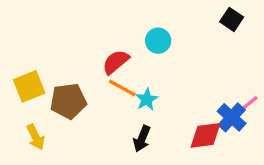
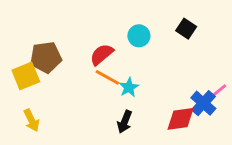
black square: (232, 19) -> (186, 29), moved
brown pentagon: (68, 101) -> (46, 57), moved

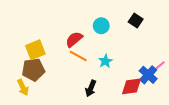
brown pentagon: (46, 57) -> (33, 70), moved
yellow square: (26, 76) -> (35, 50), moved
cyan star: (129, 87) -> (105, 61), moved

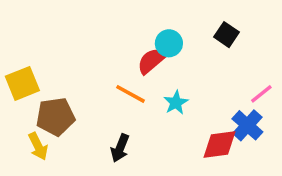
red semicircle: (74, 39) -> (151, 61), moved
yellow square: (35, 50) -> (22, 83), moved
pink line: (159, 66) -> (261, 94), moved
black arrow: (91, 88) -> (120, 148), moved

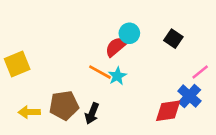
black square: (226, 35) -> (173, 39), moved
cyan star: (176, 103) -> (117, 76), moved
brown pentagon: (56, 117) -> (64, 105), moved
yellow arrow: (38, 146) -> (29, 112), turned 115

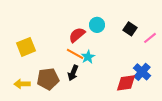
red semicircle: (116, 47) -> (77, 35), moved
yellow square: (17, 64) -> (26, 47), moved
pink line: (200, 72) -> (150, 38), moved
black arrow: (92, 113) -> (73, 73), moved

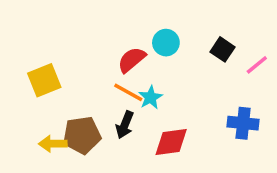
blue cross: (142, 72) -> (243, 123), turned -36
red diamond: (126, 83) -> (171, 142), moved
yellow arrow: (22, 84) -> (53, 144), moved

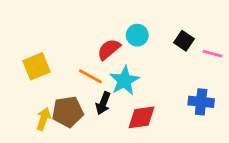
pink line: (257, 65) -> (212, 54), turned 54
orange line: (128, 92) -> (90, 76), moved
cyan star: (150, 97) -> (124, 81), size x1.5
yellow arrow: (53, 144) -> (44, 119), turned 110

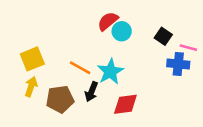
red semicircle: (109, 49) -> (108, 21), moved
blue cross: (201, 102) -> (178, 64), moved
yellow arrow: (44, 119) -> (31, 87), moved

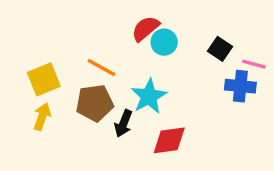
orange line: (80, 68) -> (101, 68), moved
brown pentagon: (60, 99) -> (95, 103), moved

